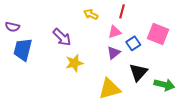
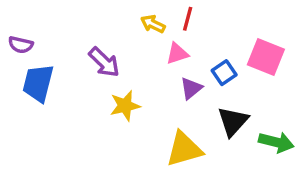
red line: (122, 11) -> (188, 19), moved
pink triangle: (115, 32) -> (177, 54), moved

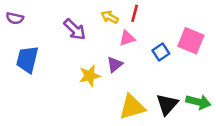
purple semicircle: (21, 45) -> (15, 18), moved
purple arrow: (104, 62) -> (75, 29), moved
purple triangle: (191, 88) -> (115, 64), moved
black triangle: (233, 121) -> (167, 104), moved

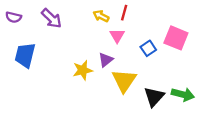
purple arrow: (75, 29) -> (52, 18), moved
pink triangle: (127, 38) -> (117, 36), turned -42
yellow triangle: (132, 107) -> (124, 81), moved, turned -40

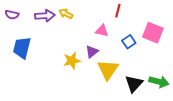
red line: (124, 13) -> (118, 11), moved
yellow arrow: (101, 16) -> (66, 14), moved
purple arrow: (52, 18) -> (45, 16), turned -48
pink triangle: (117, 36) -> (102, 31), turned -48

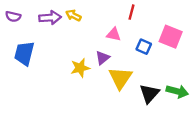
blue square: (129, 42) -> (144, 47), turned -32

